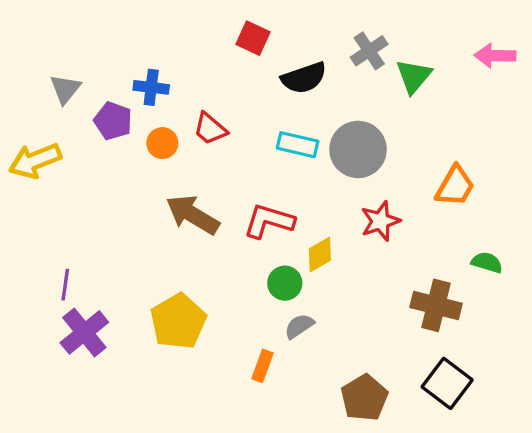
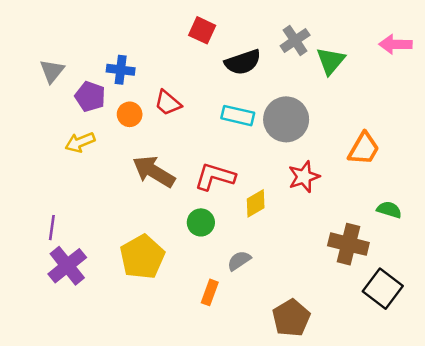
yellow arrow: (35, 161) -> (80, 142), moved, size x0.7
green circle: (285, 283) -> (201, 222), moved
black square: (447, 383) -> (383, 289), moved

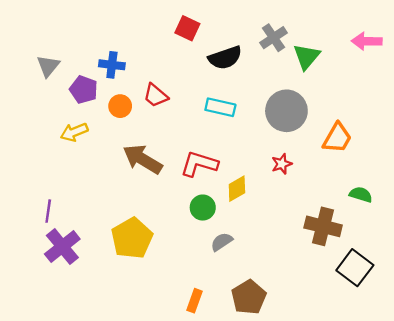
gray circle: (286, 119) -> (286, 111), moved
red star: (304, 177) -> (282, 164), size x0.7
green circle: (201, 222) -> (203, 208), moved
orange rectangle: (210, 292) -> (194, 301), moved
brown pentagon: (291, 318) -> (249, 297), moved

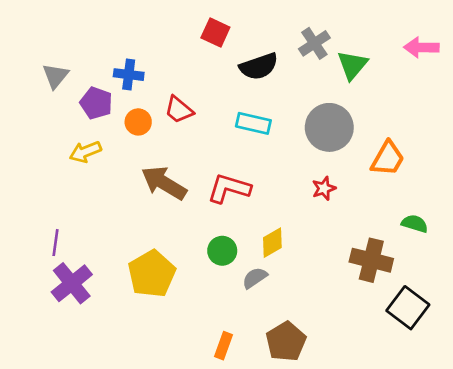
yellow diamond: (237, 189) -> (272, 243), moved
green circle: (203, 208) -> (222, 251), moved

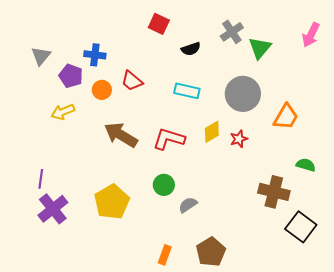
pink arrow: (421, 47) -> (311, 35), turned -65
black semicircle: (259, 66) -> (191, 49), size x0.7
yellow diamond: (272, 243) -> (212, 132), moved

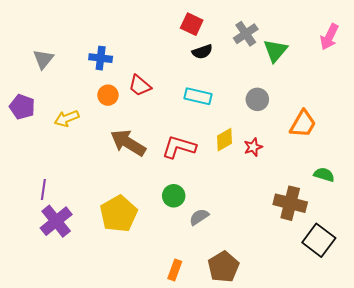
red square: (159, 24) -> (192, 24), moved
purple pentagon: (71, 76) -> (22, 107), moved
gray circle: (243, 94) -> (257, 99), size x0.6

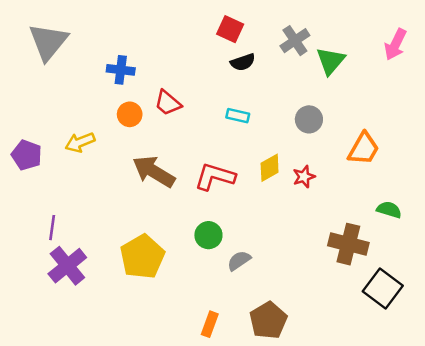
gray triangle: (43, 59) -> (48, 42), moved, size x1.6
cyan rectangle: (198, 96) -> (238, 116), size x0.7
purple pentagon: (22, 107) -> (27, 155), moved

